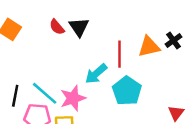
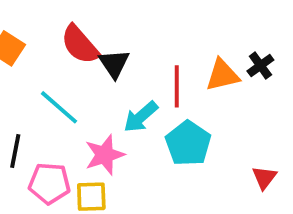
red semicircle: (57, 27) -> (80, 45), size x1.6
black triangle: (79, 27) -> (114, 64), moved
cyan line: (45, 93) -> (59, 107), moved

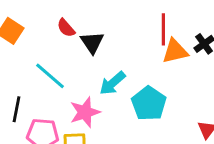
red semicircle: (80, 45) -> (66, 28), size x0.6
red line: (177, 86) -> (163, 29), moved

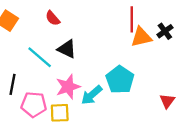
black triangle: (92, 42) -> (67, 49), moved, turned -30
cyan arrow: (112, 83) -> (92, 95), moved

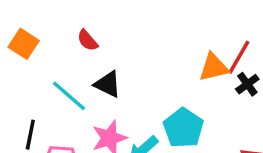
red line: (132, 19) -> (239, 57), moved, turned 30
black cross: (165, 31) -> (247, 84), moved

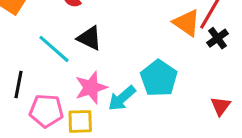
orange triangle: (214, 67) -> (187, 23), turned 48

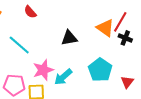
black triangle: (89, 38) -> (69, 38), moved, turned -36
black cross: (218, 38) -> (125, 38), turned -32
cyan pentagon: (159, 78) -> (100, 70), moved

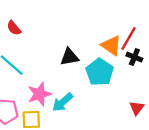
red semicircle: (30, 12) -> (14, 28), moved
cyan pentagon: (100, 70) -> (100, 72), moved

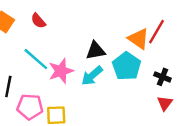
black cross: (134, 57) -> (162, 77), moved
pink star: (39, 94) -> (61, 71), moved
cyan arrow: (63, 102) -> (92, 76), moved

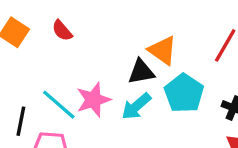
orange triangle: (139, 39) -> (163, 50), moved
cyan line: (36, 59) -> (59, 105), moved

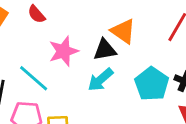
cyan pentagon: (184, 93) -> (152, 84), moved
pink star: (93, 100) -> (63, 51), moved

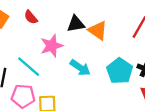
black triangle: (105, 50) -> (76, 24), moved
cyan arrow: (100, 80) -> (80, 68), turned -105

